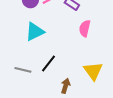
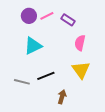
black line: (49, 63) -> (46, 76), turned 30
yellow triangle: (93, 71) -> (81, 70), moved

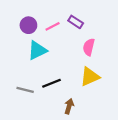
purple circle: (29, 16) -> (28, 25), moved
pink line: (47, 16) -> (53, 26), moved
yellow triangle: (81, 70) -> (90, 77), turned 42

